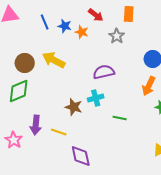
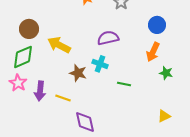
yellow arrow: (54, 60) -> (59, 45), moved
cyan cross: (96, 98) -> (100, 64), turned 35
pink star: (14, 140) -> (18, 83), moved

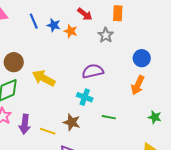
brown star: (78, 73) -> (72, 122), moved
green star: (166, 73) -> (155, 117), moved

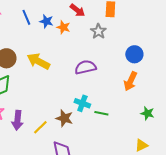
yellow arrow: (44, 78) -> (38, 61), moved
cyan cross: (85, 97) -> (82, 103), moved
yellow line: (48, 131) -> (40, 127), turned -63

